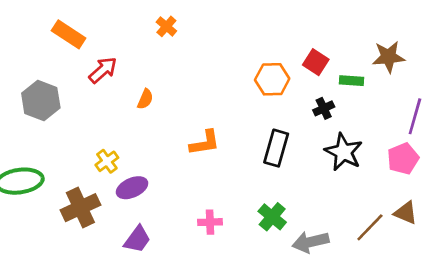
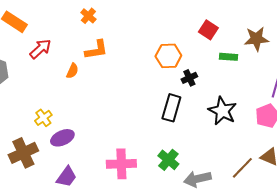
red square: (316, 62) -> (208, 30), moved
black cross: (324, 108) -> (189, 78), moved
orange L-shape: (205, 143) -> (96, 50), moved
pink cross: (210, 222) -> (121, 164), size x1.6

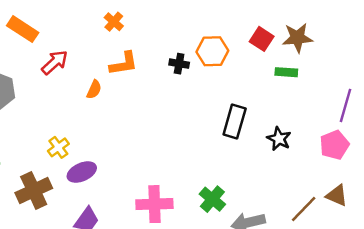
brown star: (256, 39) -> (297, 38), moved
orange hexagon: (168, 56) -> (212, 51), moved
black cross: (189, 78) -> (179, 64), moved, turned 35
black rectangle: (171, 108) -> (235, 121), moved
black star: (222, 111) -> (279, 139), size x0.7

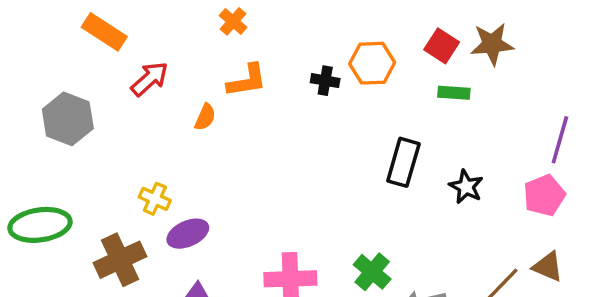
green rectangle: (286, 72) -> (454, 93), moved
yellow cross: (58, 147) -> (155, 199), turned -30

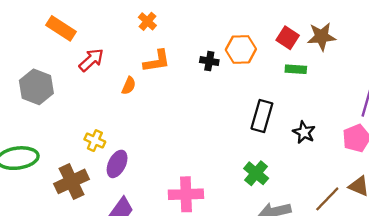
purple ellipse: (188, 234) -> (117, 164), turned -40
green cross: (372, 272) -> (256, 173), moved

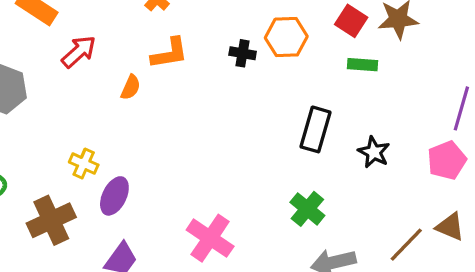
pink cross: (186, 194) -> (210, 238), turned 36

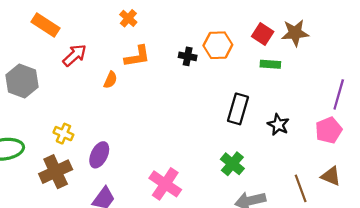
yellow cross: (84, 164) -> (63, 134), moved
brown line: (406, 245) -> (301, 188), turned -64

